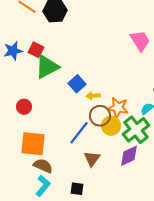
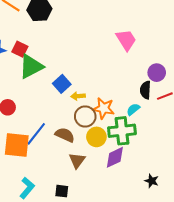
yellow circle: (111, 126) -> (96, 137), moved
green cross: (136, 130) -> (122, 131), turned 32
blue line: (79, 133) -> (36, 134), moved
brown semicircle: (43, 166) -> (65, 135), moved

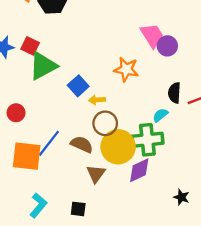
purple circle: (157, 73) -> (167, 46), moved
orange star: (104, 108) -> (126, 69), moved
yellow circle: (96, 137) -> (118, 147), size x1.5

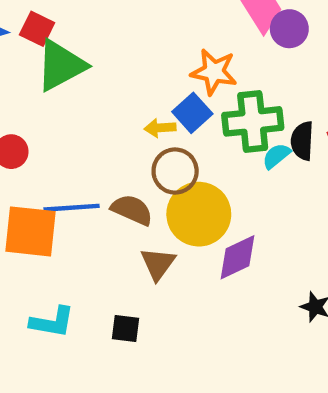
blue square: (78, 86) -> (192, 113), moved
black semicircle: (174, 93) -> (302, 141), moved
green cross: (147, 140) -> (253, 121), moved
blue line: (49, 143) -> (72, 208), turned 48
cyan L-shape: (38, 205) -> (52, 322), turned 60

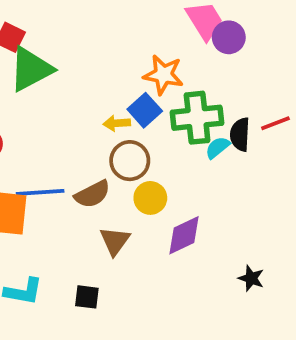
brown semicircle: (132, 210) -> (92, 194), turned 129
yellow circle: (199, 214) -> (150, 198), size x0.6

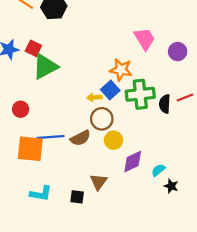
purple circle: (229, 37) -> (178, 52), moved
cyan semicircle: (218, 148) -> (158, 170), moved
brown triangle: (115, 241) -> (99, 182), moved

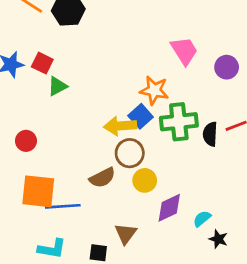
green triangle: (45, 67) -> (57, 86), size x0.6
yellow arrow: (94, 97) -> (120, 126), size x1.6
blue line: (50, 137) -> (63, 206), moved

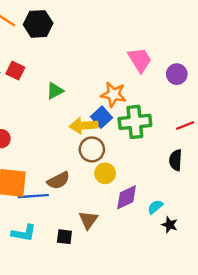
green triangle: (57, 86) -> (55, 91), moved
black semicircle: (210, 134) -> (176, 160), moved
brown semicircle: (102, 178) -> (58, 181), moved

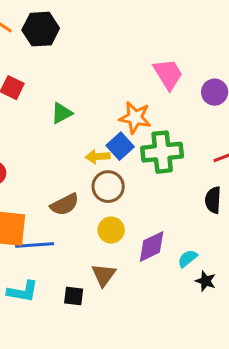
yellow arrow: (84, 126) -> (98, 157), size x0.7
yellow circle: (105, 173) -> (111, 230), moved
brown semicircle: (58, 181) -> (65, 205), moved

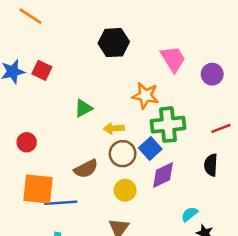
black hexagon: (41, 29) -> (114, 43), moved
green triangle: (62, 113) -> (83, 108), moved
blue square: (120, 146) -> (150, 149), moved
purple diamond: (152, 247) -> (163, 175), moved

